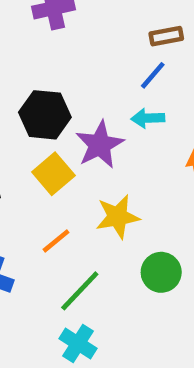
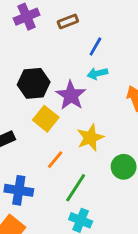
brown rectangle: (166, 36) -> (68, 21), moved

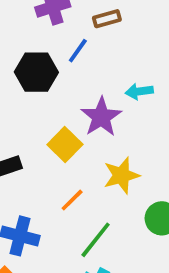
blue line: (95, 46) -> (78, 51), moved
black hexagon: (34, 83) -> (36, 72), moved

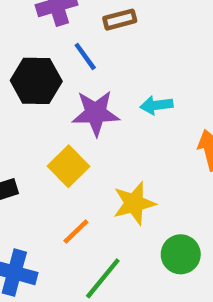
blue line: (78, 51) -> (85, 56), turned -72
purple star: (101, 117) -> (96, 113), moved, turned 30

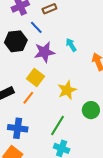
cyan arrow: (156, 105) -> (71, 45), turned 72
orange line: (76, 231) -> (28, 98), moved

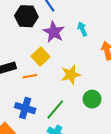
purple star: (44, 52) -> (54, 32), turned 30
orange line: (28, 98) -> (30, 76), turned 32
blue cross: (18, 128) -> (25, 108), moved

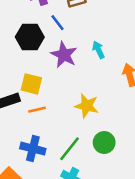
yellow square: (40, 57) -> (31, 84), moved, turned -30
yellow star: (71, 75) -> (87, 106), turned 30
green circle: (92, 99) -> (104, 143), moved

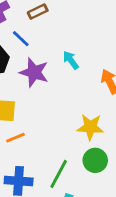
yellow star: (87, 106) -> (90, 127), moved

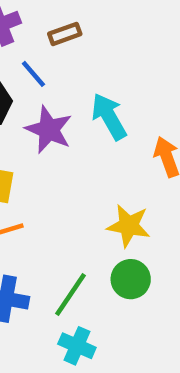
cyan arrow: (71, 60) -> (109, 116), size x1.5

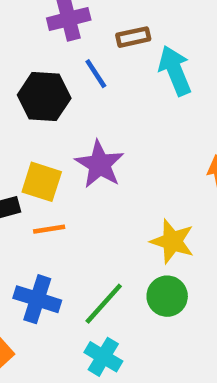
cyan arrow: (109, 116) -> (175, 71), moved
purple star: (49, 130) -> (100, 164), moved

